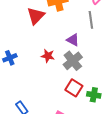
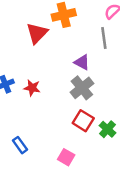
red star: (48, 56) -> (32, 88), moved
green cross: (94, 95) -> (107, 129), turned 32

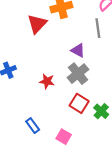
red star: (32, 88) -> (47, 81), moved
blue rectangle: (20, 145) -> (33, 126), moved

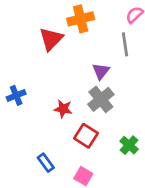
purple triangle: (78, 50) -> (101, 71), turned 40
red square: (79, 103) -> (86, 136), moved

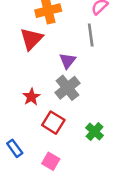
red triangle: (51, 39) -> (31, 39), moved
red star: (63, 109) -> (31, 97), turned 30

